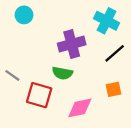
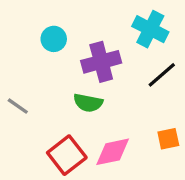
cyan circle: (24, 15) -> (54, 39), moved
orange square: (114, 89) -> (168, 139), moved
red square: (39, 95) -> (67, 155), moved, turned 36

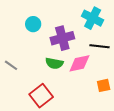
black line: (162, 75) -> (100, 46), turned 48
pink diamond: (113, 152) -> (79, 63), moved

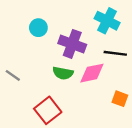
purple cross: (62, 38) -> (72, 44), turned 35
orange square: (104, 85) -> (120, 99), turned 32

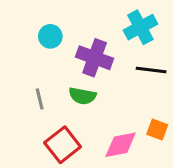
cyan cross: (107, 21) -> (140, 27), turned 35
pink diamond: (92, 73) -> (121, 145), moved
gray line: (13, 75) -> (40, 99), moved, turned 42

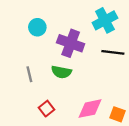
orange square: (157, 129) -> (118, 114), moved
red square: (63, 145) -> (47, 109), size x0.6

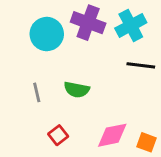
cyan circle: (37, 27) -> (47, 34), size x1.5
purple cross: (71, 43) -> (88, 23), moved

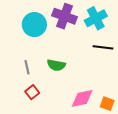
red square: (58, 135) -> (32, 92), moved

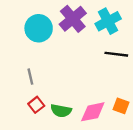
purple cross: (65, 16) -> (73, 19), turned 30
green semicircle: (56, 65) -> (61, 111), moved
orange square: (107, 104) -> (121, 106), moved

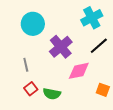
purple cross: (73, 19) -> (61, 47), moved
black line: (116, 54) -> (99, 46), turned -48
pink diamond: (93, 112) -> (79, 71), moved

